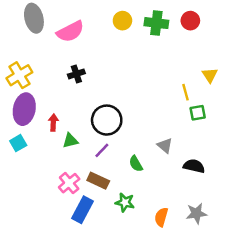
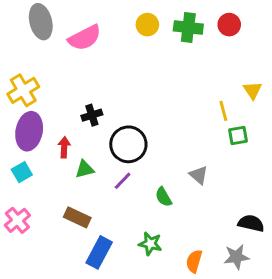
black cross: (76, 74) -> (92, 115), moved
black semicircle: (194, 166) -> (251, 223), moved
brown rectangle: (98, 181) -> (77, 217), moved
pink cross: (69, 183) -> (17, 220), moved

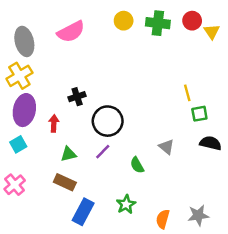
gray ellipse: (41, 22) -> (24, 41), moved
yellow triangle: (253, 90) -> (212, 32), moved
green triangle: (85, 169) -> (68, 154), moved
black semicircle: (251, 223) -> (210, 143), moved
green star: (150, 244) -> (126, 204), turned 30

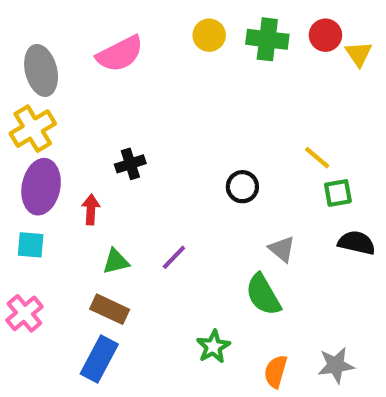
yellow line: (187, 93) -> (317, 158), turned -35
black circle: (108, 121) -> (242, 187), moved, size x0.6
cyan square: (18, 144) -> (31, 245), turned 35
green semicircle: (137, 165) -> (263, 295), moved, size x1.5
blue rectangle: (83, 212) -> (99, 359), moved

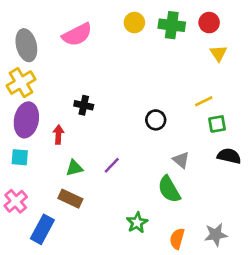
yellow triangle: (359, 54) -> (218, 53), moved
yellow line: (317, 158) -> (204, 101), turned -66
black cross: (130, 164) -> (84, 105), turned 30
blue rectangle: (99, 359) -> (42, 229), moved

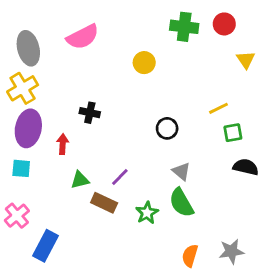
yellow circle: (134, 23) -> (144, 63), moved
yellow triangle: (218, 53) -> (246, 60), moved
gray triangle: (181, 160) -> (181, 171), moved
brown rectangle: (70, 199) -> (104, 203), moved
green star: (137, 223) -> (147, 213), moved

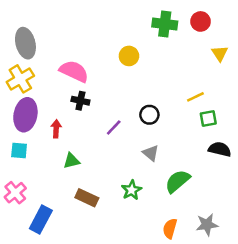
pink semicircle: (83, 37) -> (74, 71), moved, turned -128
gray triangle: (181, 171) -> (151, 153), moved
purple line: (120, 177) -> (114, 128), moved
brown rectangle: (104, 203) -> (87, 198), moved
green semicircle: (181, 203) -> (178, 181), moved, turned 80

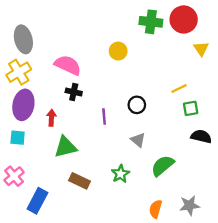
red circle: (201, 21) -> (184, 19), size x1.5
purple line: (114, 128) -> (104, 117), turned -49
green triangle: (71, 161) -> (65, 147), size x1.5

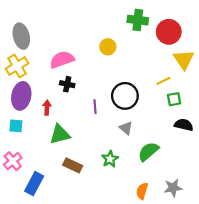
red circle: (184, 19) -> (169, 32), moved
yellow triangle: (201, 49) -> (184, 60), moved, size x1.5
pink semicircle: (68, 65) -> (62, 60), turned -45
black circle: (137, 105) -> (125, 96), size x1.6

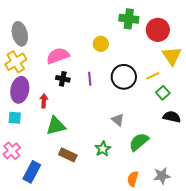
black circle: (125, 96) -> (124, 77), moved
green square: (174, 99) -> (163, 93), turned -32
purple line: (95, 107) -> (90, 79), moved

